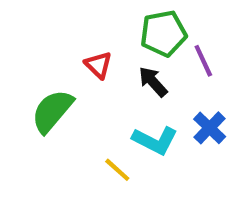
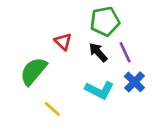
purple line: (203, 61) -> (125, 52), moved
yellow line: (117, 170) -> (52, 109), moved

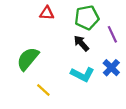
red triangle: (63, 42) -> (47, 13), moved, turned -40
purple line: (125, 52) -> (112, 34), moved

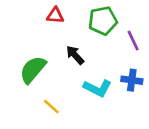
black arrow: (81, 43) -> (75, 55), moved
blue cross: (111, 68) -> (132, 80), turned -36

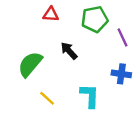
cyan L-shape: (97, 88) -> (90, 96), moved, turned -115

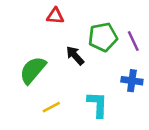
green pentagon: (95, 19) -> (103, 37), moved
yellow line: (47, 98) -> (51, 107), turned -70

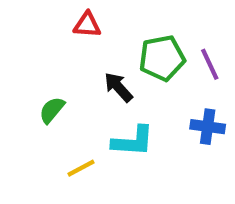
green semicircle: (33, 70) -> (52, 110), size x0.6
cyan L-shape: (98, 104) -> (133, 141), moved, turned 92

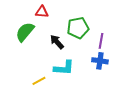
purple line: (210, 64) -> (101, 41), moved, turned 35
green semicircle: (52, 110) -> (25, 32), moved, size x1.5

